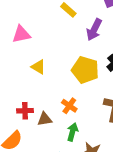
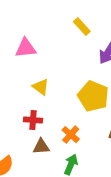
red cross: (25, 111) -> (33, 120), moved

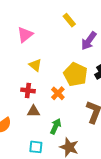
pink triangle: (26, 48) -> (25, 35), turned -36
orange cross: (71, 135) -> (58, 93), moved

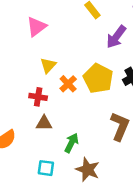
yellow triangle: (35, 65) -> (48, 65), turned 32
orange cross: (58, 93) -> (68, 84), moved

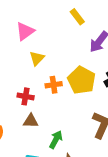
yellow triangle: (48, 65) -> (37, 58), moved
orange cross: (68, 84) -> (54, 85), turned 35

